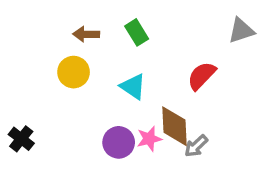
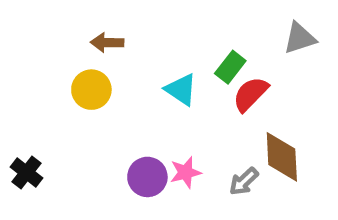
green rectangle: (137, 32) -> (230, 67), moved, turned 70
cyan triangle: (133, 86) -> (181, 90), moved
brown diamond: (175, 126) -> (282, 157), moved

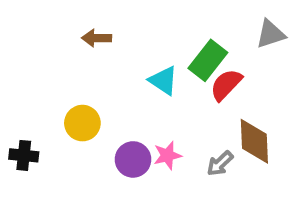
green rectangle: (230, 67) -> (208, 60), size x1.4
yellow circle: (91, 90) -> (82, 123), moved
black cross: (26, 172) -> (24, 155), turned -32

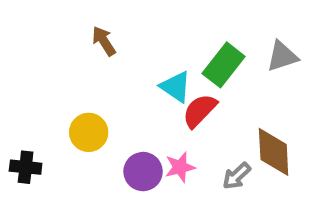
gray triangle: (271, 34) -> (282, 56), moved
brown arrow: (97, 38) -> (104, 41), turned 56
red semicircle: (226, 85) -> (200, 111), moved

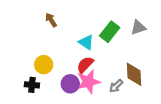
red semicircle: (200, 111) -> (85, 65), moved
black cross: (26, 167) -> (32, 85), moved
pink star: (180, 167) -> (88, 82), size x1.6

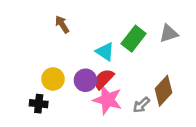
brown diamond: (134, 74) -> (163, 91), turned 45
pink star: (88, 82) -> (108, 100), turned 30
purple circle: (70, 84) -> (85, 80), moved

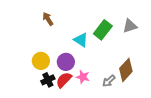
red semicircle: (104, 79) -> (64, 80), moved
pink star: (108, 100) -> (83, 77), size x0.6
black cross: (39, 104) -> (48, 80), moved, turned -32

